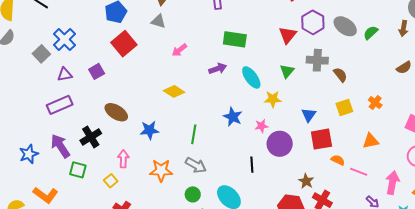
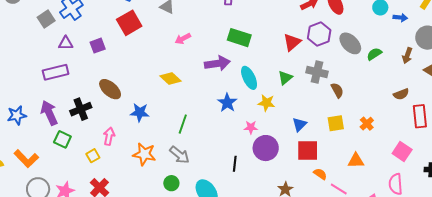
purple arrow: (218, 69) -> (217, 63), size x1.4
blue star: (233, 117) -> (227, 103), moved

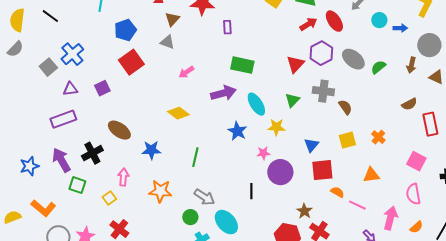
gray arrow: (179, 155) -> (204, 197), moved

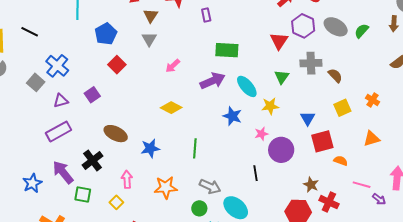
gray triangle: (167, 42) -> (149, 39), turned 49
red square: (131, 62) -> (117, 65), size x0.7
pink line: (357, 205) -> (362, 185), moved

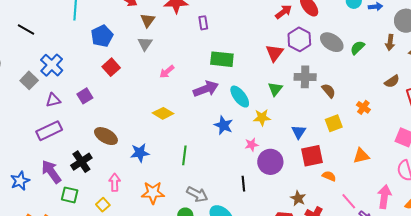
orange cross: (372, 100) -> (363, 107), moved
pink line: (362, 185) -> (349, 201), turned 30

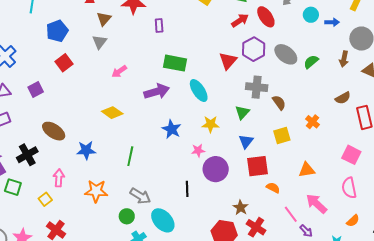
green triangle: (275, 89) -> (242, 112), moved
cyan ellipse: (240, 97) -> (199, 90), moved
pink arrow: (384, 197) -> (316, 204), moved, turned -60

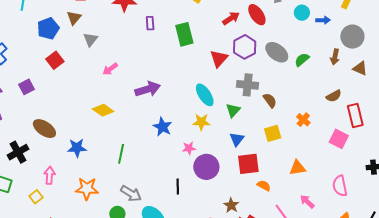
brown triangle: (104, 19) -> (74, 18), moved
green rectangle: (175, 63) -> (184, 34), moved, turned 65
cyan ellipse: (199, 90) -> (205, 95), moved
pink square: (351, 155) -> (339, 139), moved
pink arrow: (316, 204) -> (307, 202), size x0.7

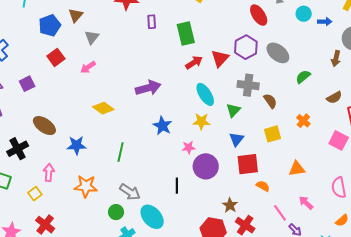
red arrow: (231, 18) -> (194, 62), moved
green semicircle: (302, 60) -> (303, 77), moved
pink arrow: (110, 69) -> (88, 67), moved

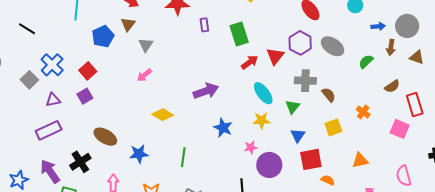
blue arrow: (325, 22) -> (378, 26), moved
red square: (56, 57) -> (88, 71), moved
green semicircle: (303, 77) -> (366, 62), moved

